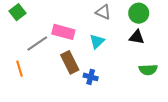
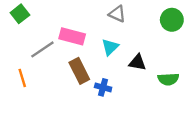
green circle: (139, 13) -> (172, 20), moved
black triangle: (137, 37) -> (137, 63), moved

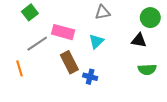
green square: (20, 14) -> (30, 12), moved
gray triangle: (117, 14) -> (103, 12), turned -35
black triangle: (137, 63) -> (139, 40), moved

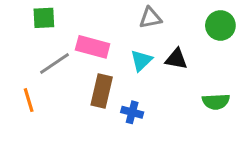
green square: (30, 12) -> (44, 18), turned 35
black triangle: (139, 40) -> (176, 59), moved
brown rectangle: (69, 62) -> (102, 91), turned 40

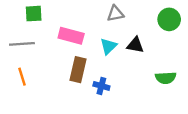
gray line: (54, 64) -> (22, 44), moved, turned 30

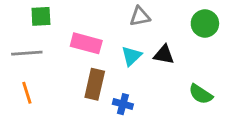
green semicircle: (166, 78) -> (201, 94), turned 36

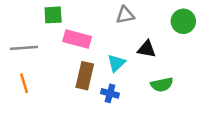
green square: (41, 16) -> (53, 15), moved
cyan triangle: (131, 56) -> (116, 63), moved
green semicircle: (201, 94) -> (162, 85), moved, turned -45

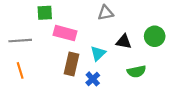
green circle: (183, 21) -> (155, 36), moved
blue cross: (110, 93) -> (93, 79), turned 32

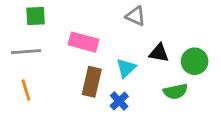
green square: (45, 13) -> (36, 16), moved
gray triangle: (106, 13) -> (136, 16), turned 35
green circle: (155, 36) -> (195, 61), moved

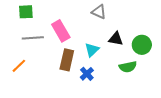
pink rectangle: (84, 42) -> (61, 31), turned 45
gray line: (26, 52) -> (33, 38), moved
orange line: (26, 90) -> (19, 66), turned 63

